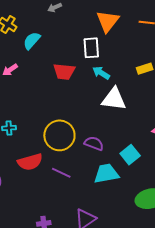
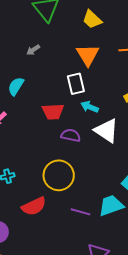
white triangle: (114, 99) -> (106, 131), turned 36
purple semicircle: (94, 143) -> (71, 135), moved
purple line: (61, 173) -> (80, 212), moved

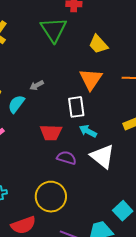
gray arrow: (33, 50) -> (37, 85), moved

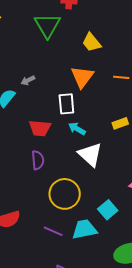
purple semicircle: (66, 158) -> (38, 160), moved, turned 66
yellow circle: (51, 197) -> (65, 194), moved

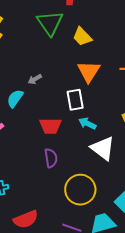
yellow trapezoid: (91, 42) -> (82, 37), moved

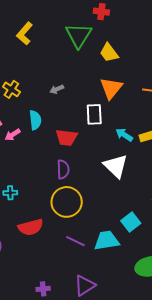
cyan semicircle: (15, 99) -> (35, 120), moved, turned 132
cyan arrow: (87, 123) -> (124, 135), moved
yellow circle: (80, 190) -> (67, 202), moved

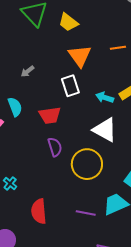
cyan cross: (10, 193) -> (10, 184), turned -32
yellow circle: (67, 202) -> (87, 164), moved
red semicircle: (31, 227) -> (39, 211), turned 115

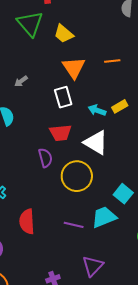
red trapezoid: (50, 115) -> (60, 133), moved

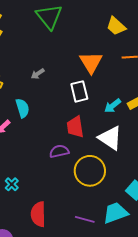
yellow trapezoid: (64, 34) -> (116, 26), moved
cyan arrow: (97, 110) -> (113, 106), turned -60
red trapezoid: (60, 133) -> (75, 127), turned 85
purple semicircle: (45, 158) -> (59, 151), turned -90

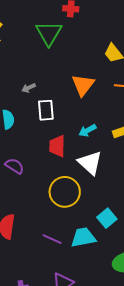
white rectangle: (79, 91) -> (46, 110), moved
cyan arrow: (113, 106) -> (87, 130), moved
purple semicircle: (59, 151) -> (15, 166), moved, turned 36

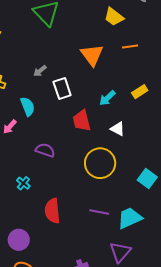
white triangle: (90, 163) -> (118, 129), size x0.6
cyan trapezoid: (83, 237) -> (130, 218), moved

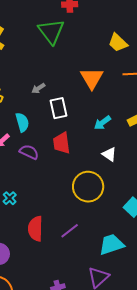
red trapezoid: (82, 121) -> (62, 143), moved
purple semicircle: (45, 150) -> (29, 152), moved
purple line: (99, 212) -> (70, 231), moved, turned -54

